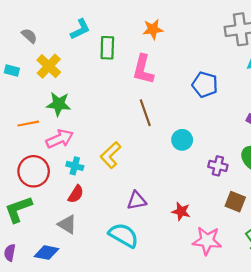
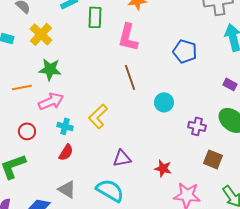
red circle: (34, 171) -> (27, 131), size x0.6
gray triangle: (67, 224) -> (67, 189), moved

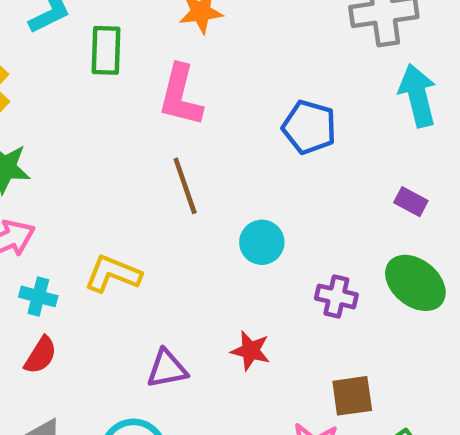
yellow L-shape: (98, 116) -> (113, 274), turned 65
brown square: (213, 159) -> (352, 396), moved, turned -30
red star: (163, 168) -> (251, 351), moved

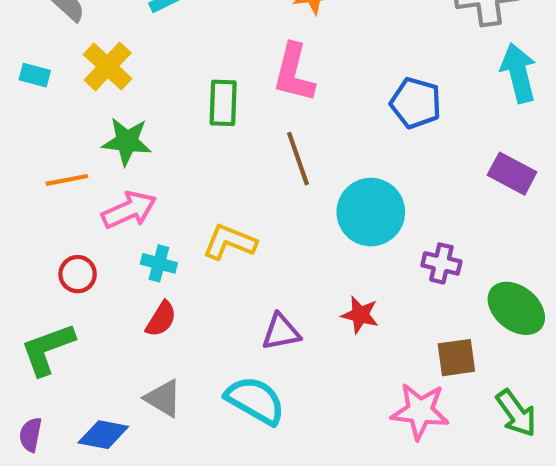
green rectangle: (106, 50) -> (223, 103), moved
purple rectangle: (411, 202) -> (512, 174), size x1.5
cyan circle: (262, 242) -> (371, 212), size x1.6
green ellipse: (415, 283) -> (516, 308), moved

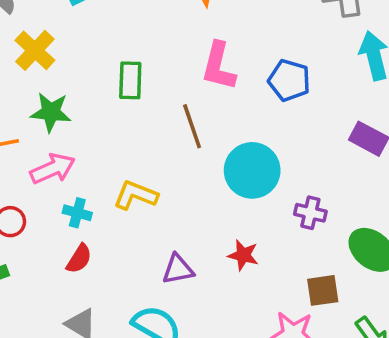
pink L-shape: (294, 73) -> (219, 66), moved

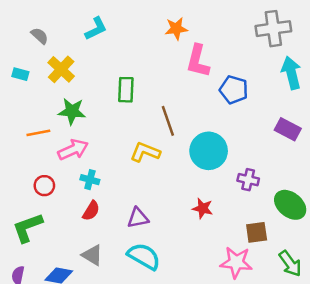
pink L-shape: (219, 66) -> (198, 61), moved
yellow L-shape: (136, 195) -> (145, 152), moved
purple triangle: (178, 269) -> (138, 218), moved

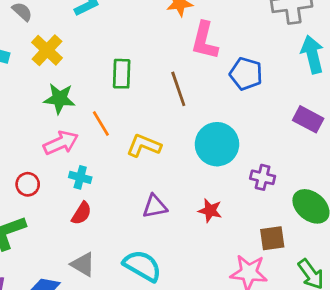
brown line: (168, 121) -> (178, 89), moved
orange line: (38, 133) -> (101, 123), moved, turned 70
purple triangle: (138, 218) -> (155, 206), moved

